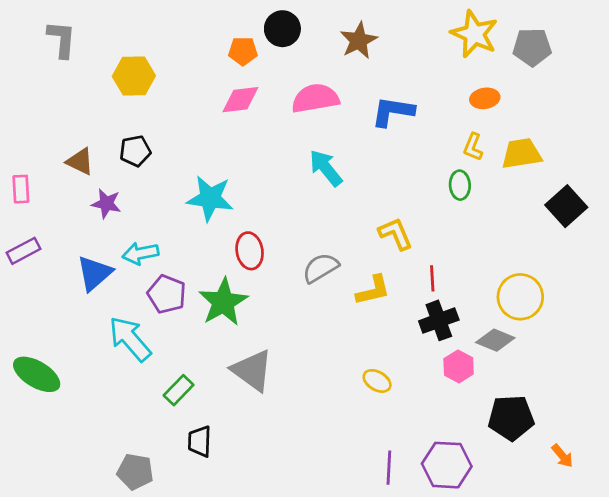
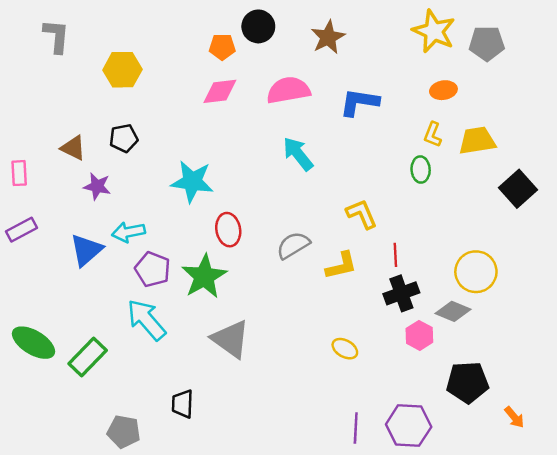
cyan arrow: (130, 339) -> (146, 320), moved
green rectangle: (179, 390) -> (88, 357), moved, size x1.4

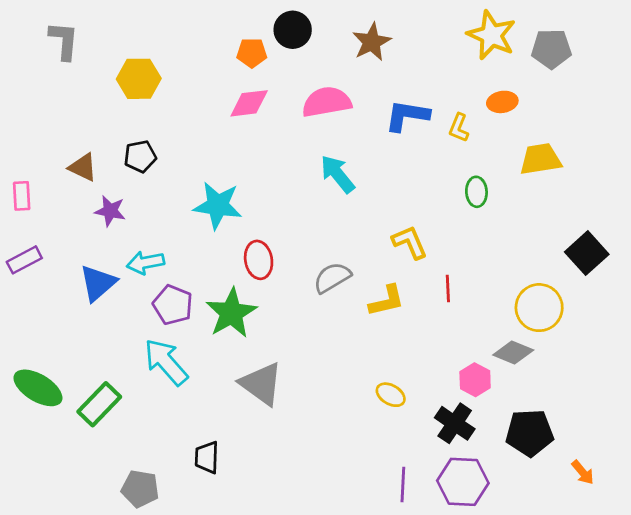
yellow L-shape: (433, 135) -> (459, 128), moved
black square: (518, 189) -> (587, 253), moved
black cross: (401, 293) -> (455, 423), moved, turned -36

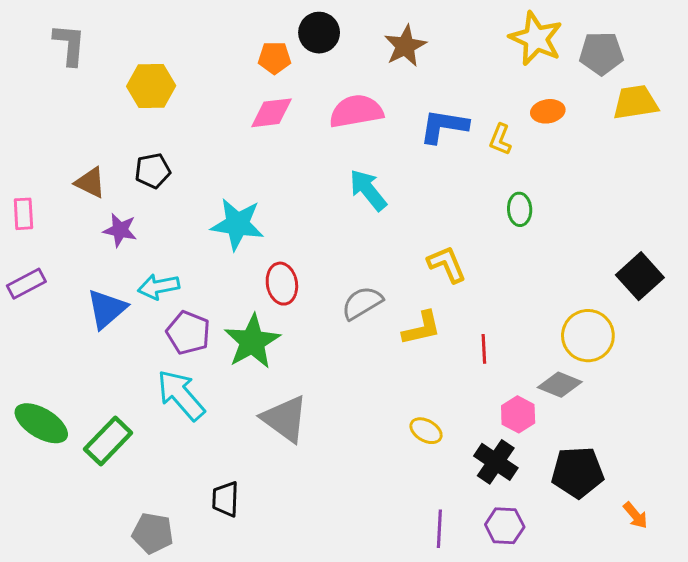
yellow trapezoid: (540, 159) -> (635, 102), moved
red line: (448, 288) -> (484, 349), moved
purple hexagon: (463, 482) -> (505, 526), size x0.7

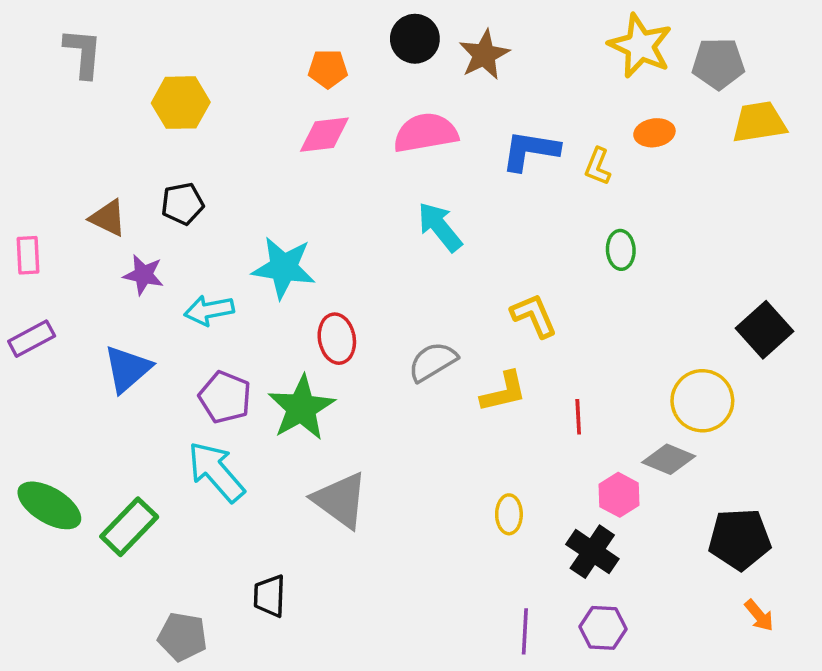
black circle: (319, 33) -> (415, 39), moved
cyan arrow: (159, 287) -> (209, 310), moved
yellow ellipse: (426, 431) -> (509, 514), turned 60
black pentagon: (578, 472) -> (740, 539), moved

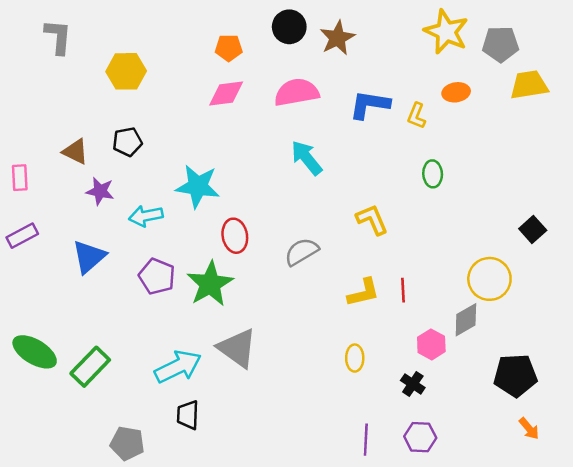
black square: (764, 330) -> (533, 229), size x0.7
yellow L-shape: (504, 392) -> (363, 293), moved
gray diamond: (669, 459) -> (466, 320), turned -52
cyan arrow: (216, 472) -> (178, 367), moved, turned 105
black cross: (592, 552) -> (413, 384), size x0.7

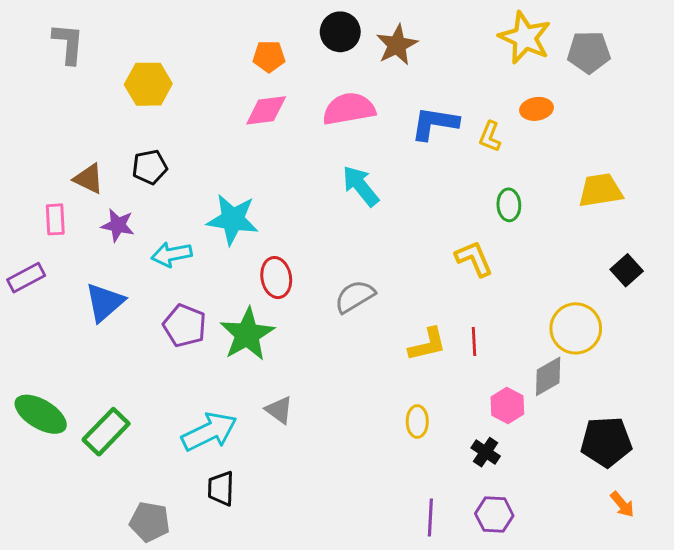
yellow trapezoid: (529, 85) -> (600, 190), moved
pink rectangle: (20, 178) -> (55, 219), moved
yellow L-shape: (372, 220) -> (474, 259), moved
gray triangle: (237, 348) -> (279, 410), size x0.6

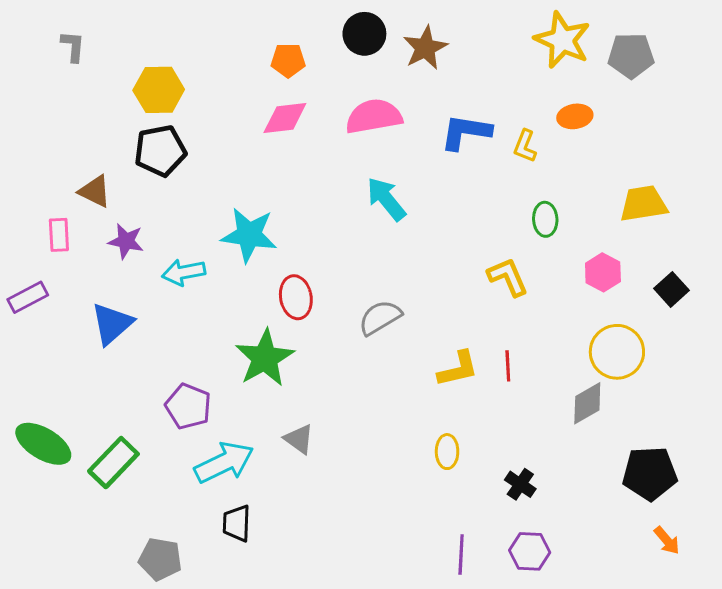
gray L-shape: (68, 43) -> (73, 46), size x0.7
black pentagon: (150, 167) -> (160, 151), moved, size x1.4
purple pentagon: (185, 326) -> (188, 406), moved
pink hexagon: (507, 406) -> (603, 272), moved

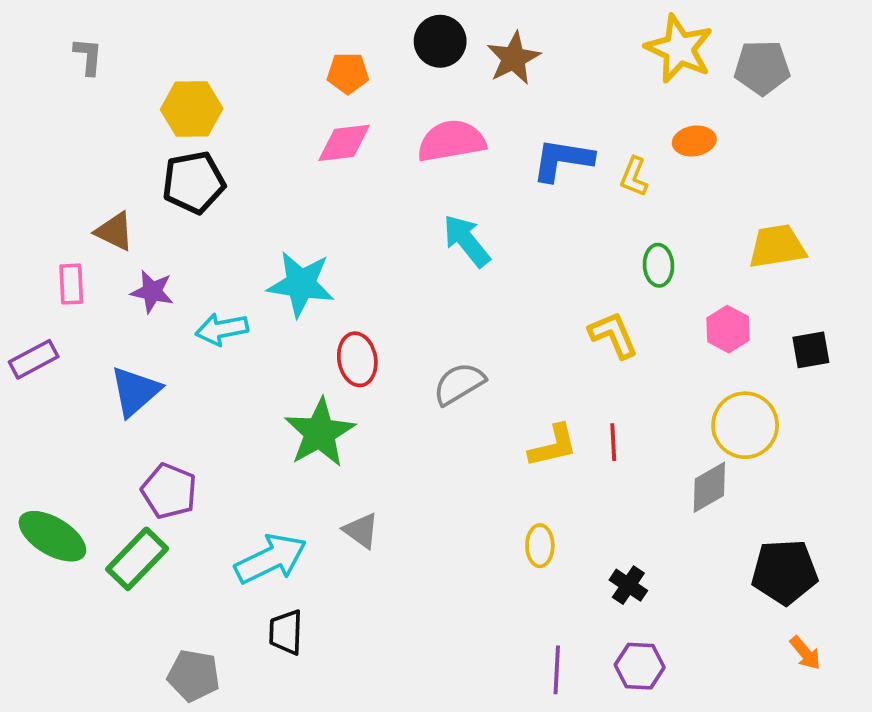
black square: (672, 289) -> (811, 350), turned 32
purple pentagon: (188, 406) -> (169, 491), moved

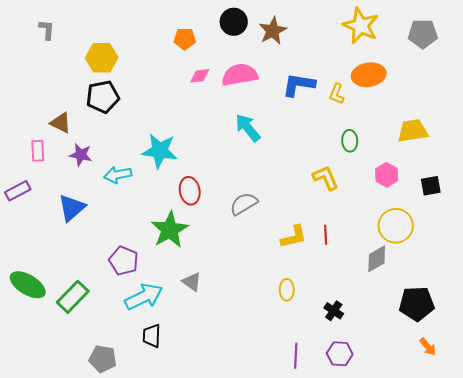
gray pentagon: (762, 68) -> (423, 34), moved
orange ellipse: (694, 141) -> (369, 75), size x1.5
pink diamond: (344, 143) -> (200, 76), moved, size x0.7
purple pentagon: (169, 491) -> (124, 261), moved

